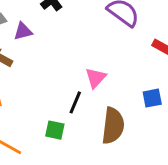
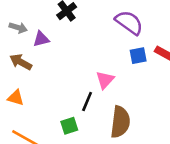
blue square: (152, 98) -> (138, 56), moved
green square: (55, 130) -> (69, 126), turned -30

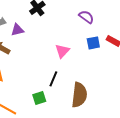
purple semicircle: (129, 22) -> (86, 17), size x0.7
pink triangle: (105, 80) -> (62, 51), moved

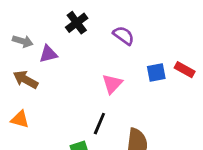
purple semicircle: (86, 17) -> (124, 36), moved

